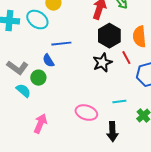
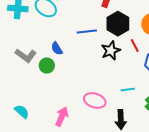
blue line: (61, 44) -> (87, 32), moved
cyan semicircle: (23, 91) -> (22, 112), moved
pink arrow: (40, 124) -> (62, 117), moved

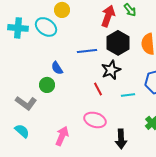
red line: (135, 46) -> (98, 89), moved
gray L-shape: (26, 56) -> (26, 103), moved
cyan line: (128, 90) -> (128, 95), moved

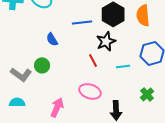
green circle: (47, 85) -> (42, 65), moved
cyan semicircle: (22, 131) -> (17, 102), turned -42

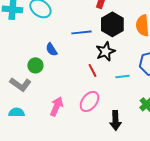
green circle: (42, 65) -> (35, 65), moved
pink ellipse: (90, 91) -> (89, 101), turned -70
pink arrow: (57, 107) -> (56, 106), moved

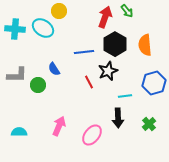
red line: (92, 70) -> (89, 82), moved
gray L-shape: (20, 84) -> (17, 75), moved, turned -35
pink ellipse: (89, 101) -> (92, 135), moved
black arrow: (115, 120) -> (118, 118), moved

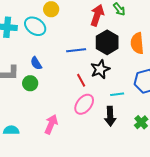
blue semicircle: (54, 69) -> (36, 63), moved
pink ellipse: (92, 135) -> (84, 104), moved

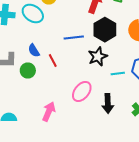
red line: (81, 80) -> (53, 60), moved
cyan line: (117, 94) -> (118, 74), moved

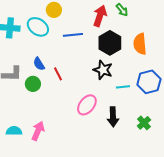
blue line: (74, 38) -> (73, 35), moved
black star: (98, 56) -> (103, 70), turned -30
pink arrow: (49, 112) -> (38, 131), moved

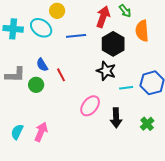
orange semicircle: (140, 44) -> (142, 31), moved
cyan semicircle: (14, 131) -> (17, 132), turned -63

